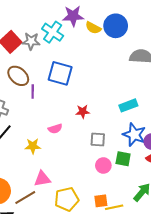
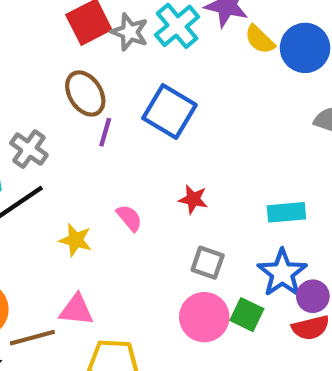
pink semicircle: (55, 129) -> (129, 218), turned -128
pink circle: (103, 165) -> (204, 317), size x1.5

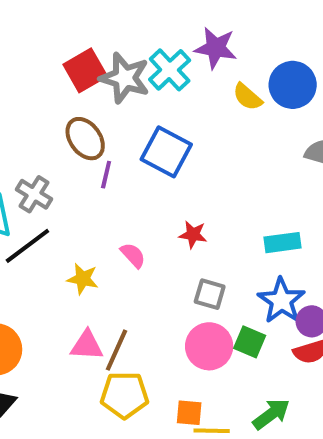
gray star: (130, 32) -> (125, 78), size x1.4
yellow semicircle: (260, 39) -> (247, 97), moved
brown line: (32, 338) -> (116, 350), moved, turned -48

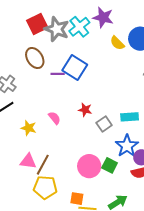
purple line: (106, 175) -> (58, 74), moved, turned 72
gray square: (210, 294) -> (104, 124), moved, turned 35

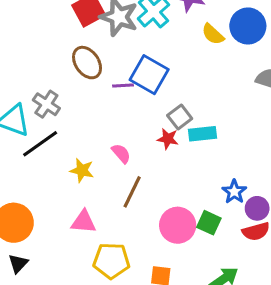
cyan rectangle: (130, 117) -> (202, 134), moved
gray square: (104, 124) -> (180, 117), moved
blue star: (127, 146) -> (234, 192), size x0.7
brown line: (43, 165) -> (132, 192), moved

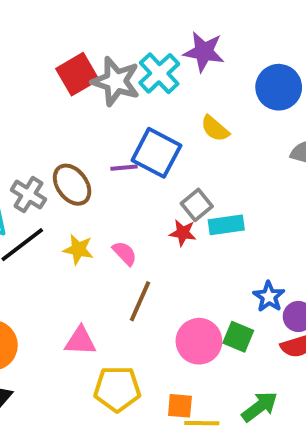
yellow semicircle: (213, 34) -> (215, 129), moved
brown ellipse: (87, 63) -> (72, 185), moved
yellow star: (82, 170) -> (78, 249), moved

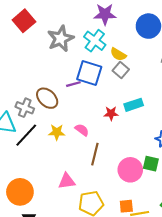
cyan cross: (159, 73) -> (95, 41), moved
red square: (77, 74) -> (24, 21), moved
gray star: (116, 81) -> (61, 39), turned -30
gray square: (197, 205) -> (121, 70), moved

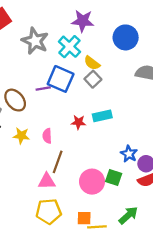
gray star: (61, 39) -> (35, 41), turned -30
pink semicircle: (82, 130) -> (47, 136), turned -136
pink triangle: (67, 181) -> (47, 181), moved

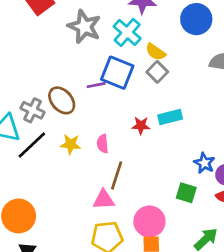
pink circle: (92, 182) -> (149, 221), moved

